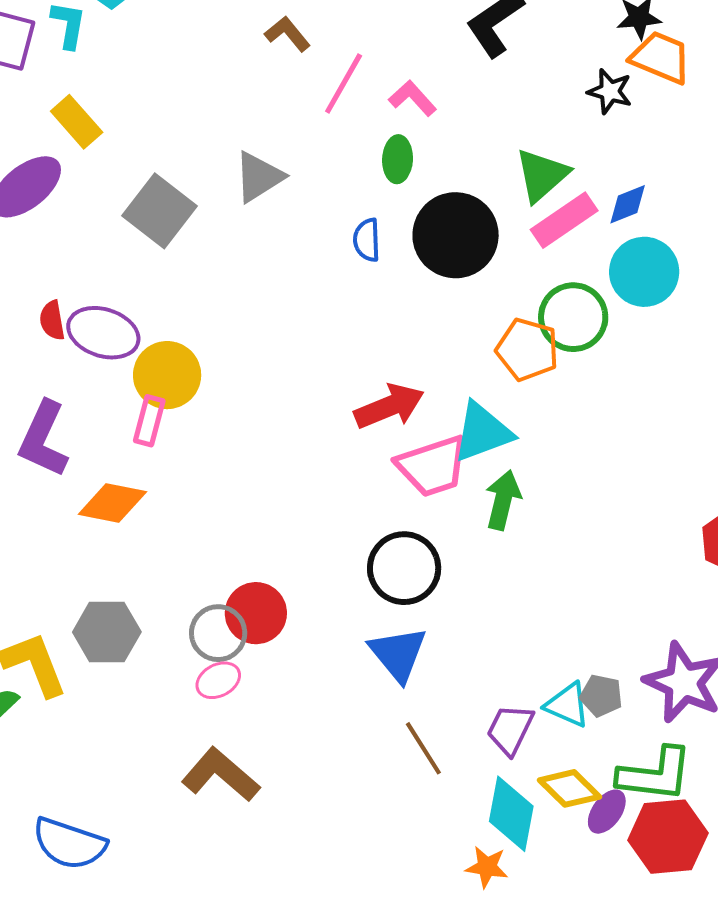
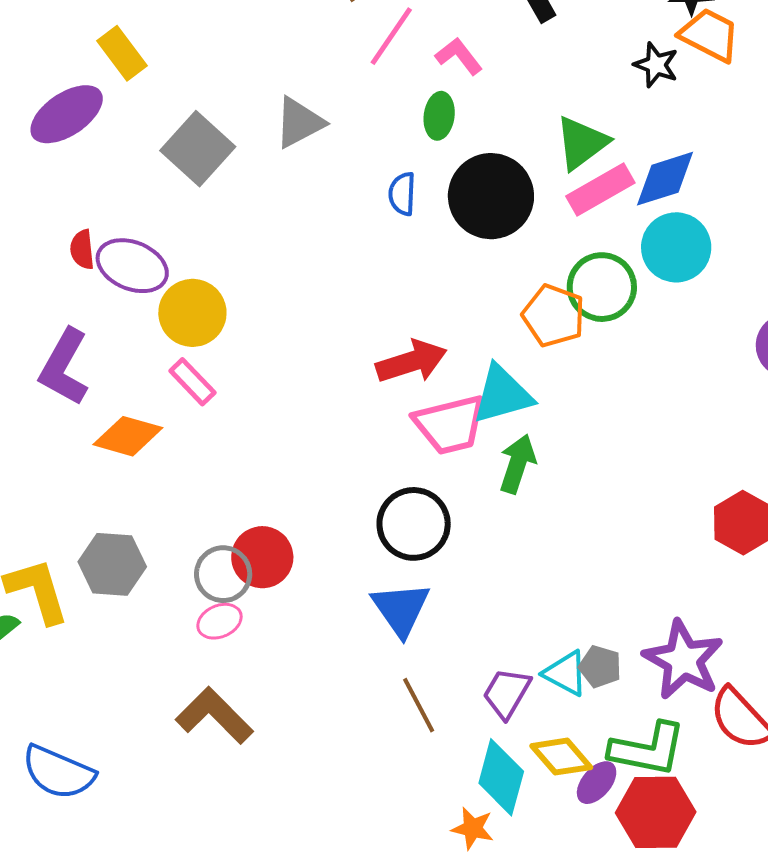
blue diamond: (628, 204) -> (665, 179), size x1.5
pink rectangle: (149, 421) -> (192, 382), moved, turned -63

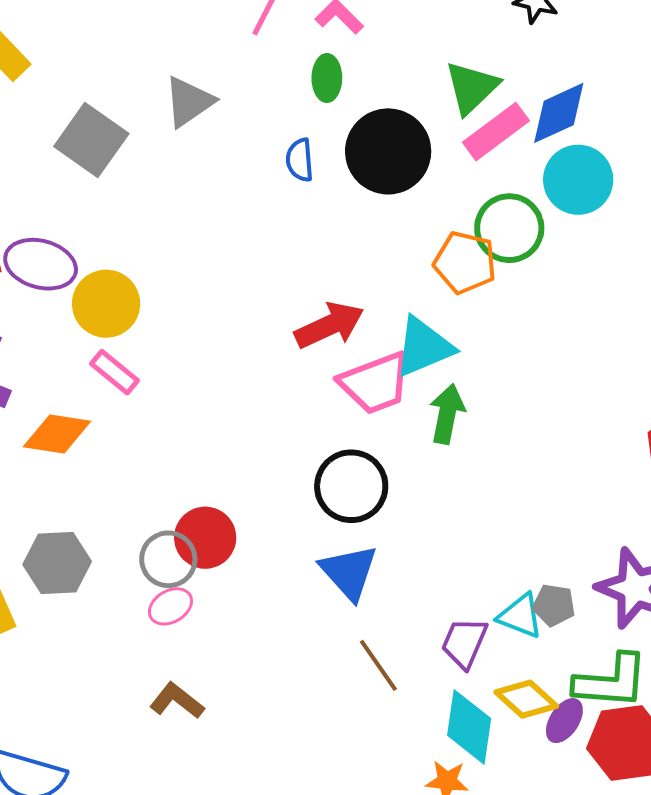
brown L-shape: (214, 716) -> (177, 701), size x0.7

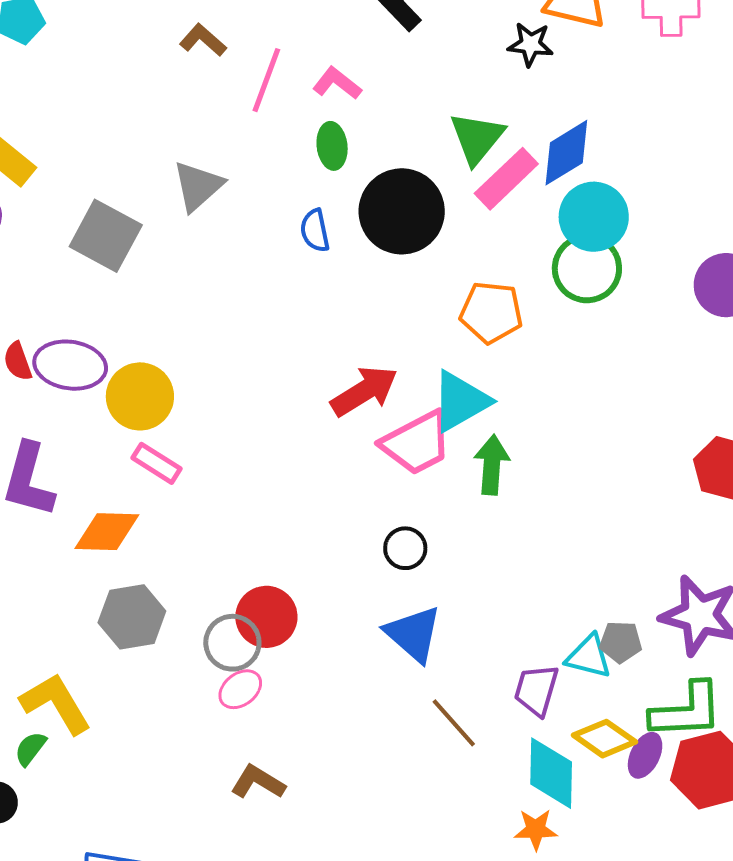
green circle: (509, 228) -> (587, 268), moved
black circle: (351, 486) -> (405, 548), size x0.6
gray hexagon: (57, 563) -> (132, 617), moved

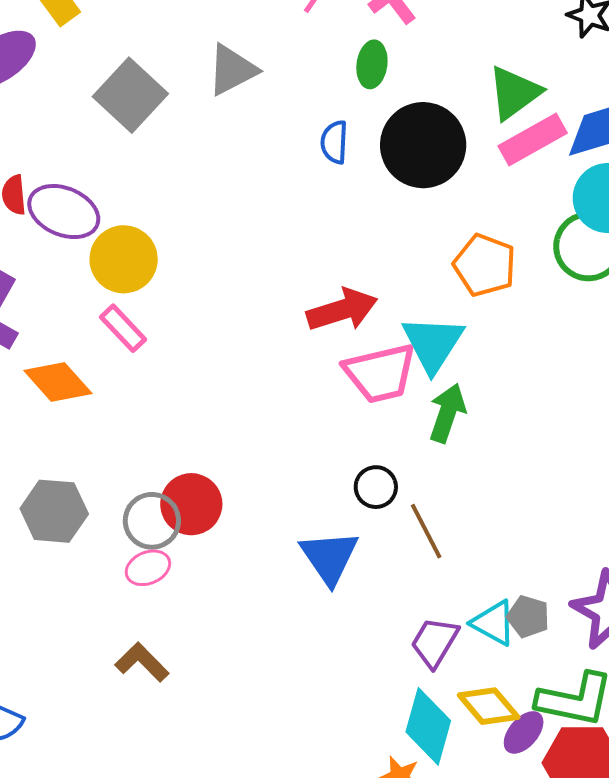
cyan triangle: (460, 401) -> (433, 344), turned -42
orange diamond: (107, 532) -> (58, 382), turned 32
black circle: (405, 548) -> (376, 487), moved
gray hexagon: (132, 617) -> (54, 511), moved
brown line: (454, 723) -> (426, 531), moved

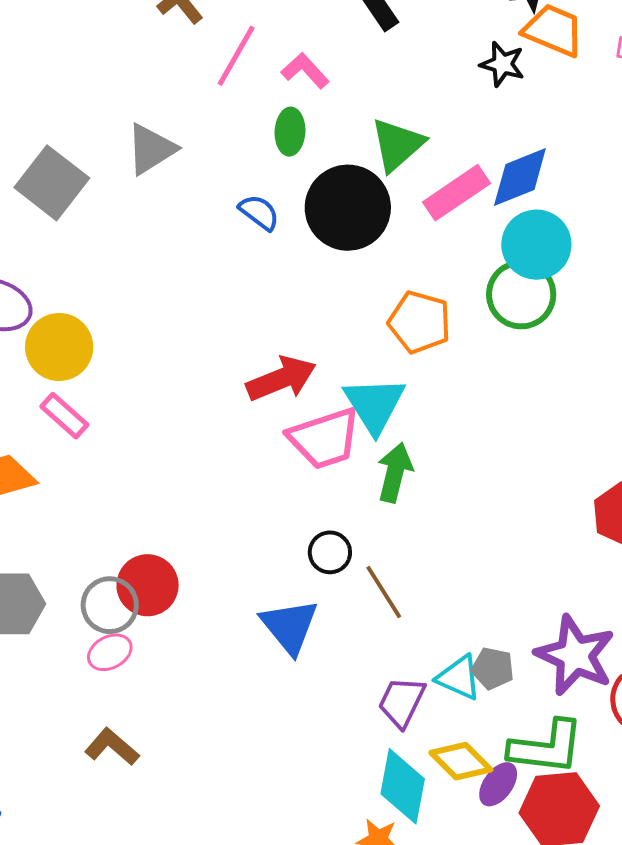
green triangle: (514, 93) -> (397, 145), moved
blue semicircle: (334, 142) -> (259, 212), turned 129

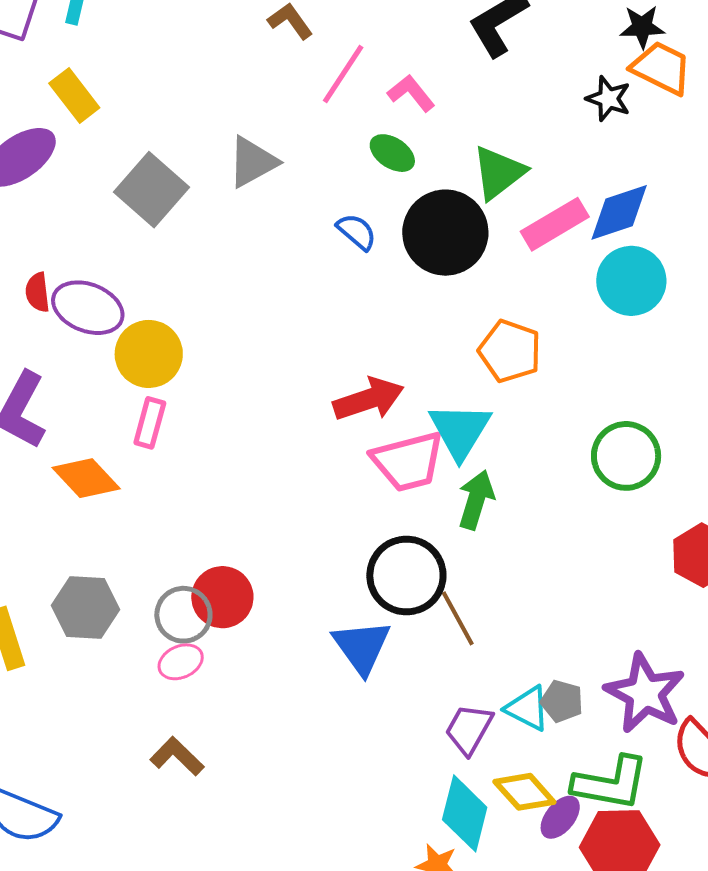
green ellipse: (290, 132) -> (392, 153), turned -63
green circle: (521, 294) -> (626, 456), moved
pink rectangle: (64, 416) -> (150, 423), turned 60
black circle: (330, 552) -> (406, 575), size x1.8

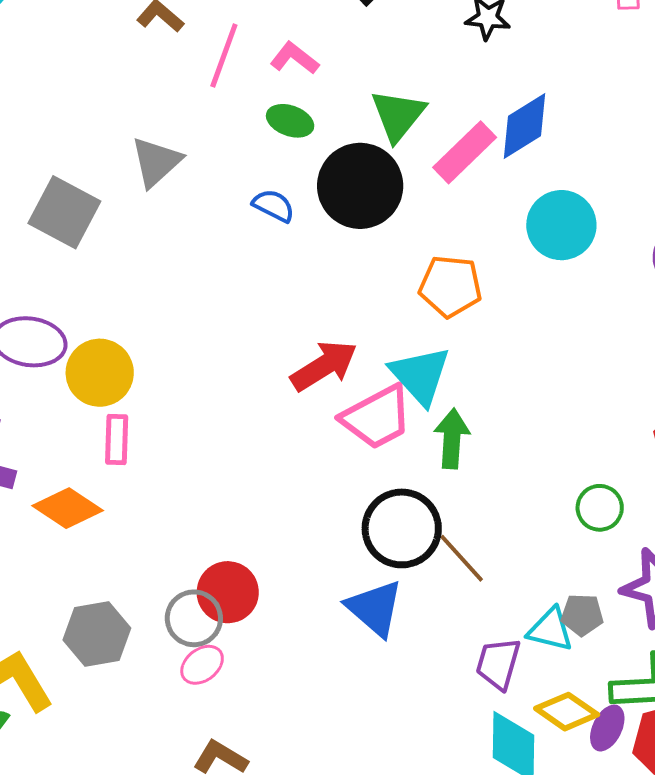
cyan circle: (631, 281) -> (561, 225), moved
green circle: (626, 456) -> (600, 508), moved, size x0.7

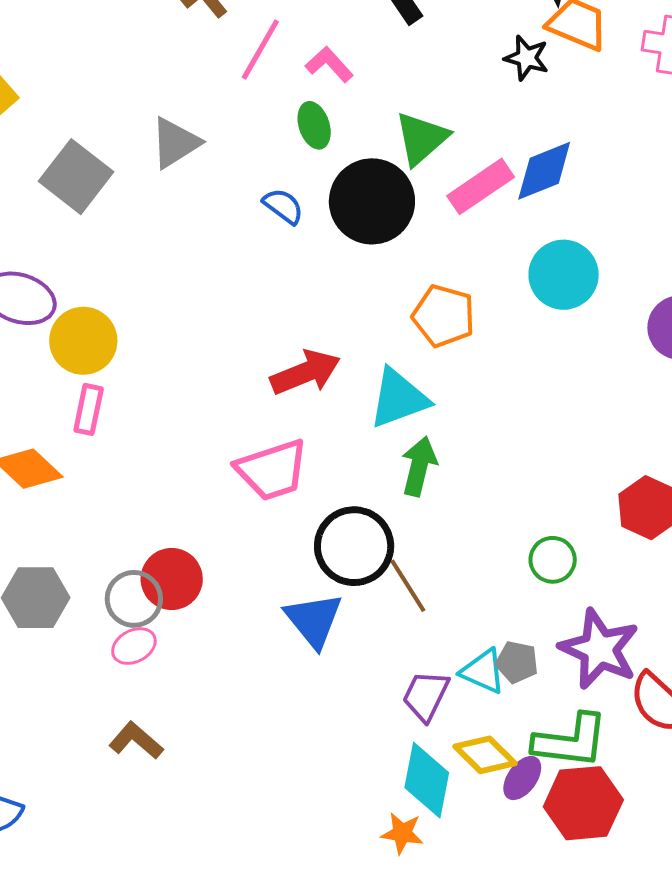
green ellipse: (290, 121) -> (314, 125), turned 42
cyan triangle: (420, 375) -> (399, 398), turned 42
pink trapezoid: (377, 417) -> (272, 470), moved

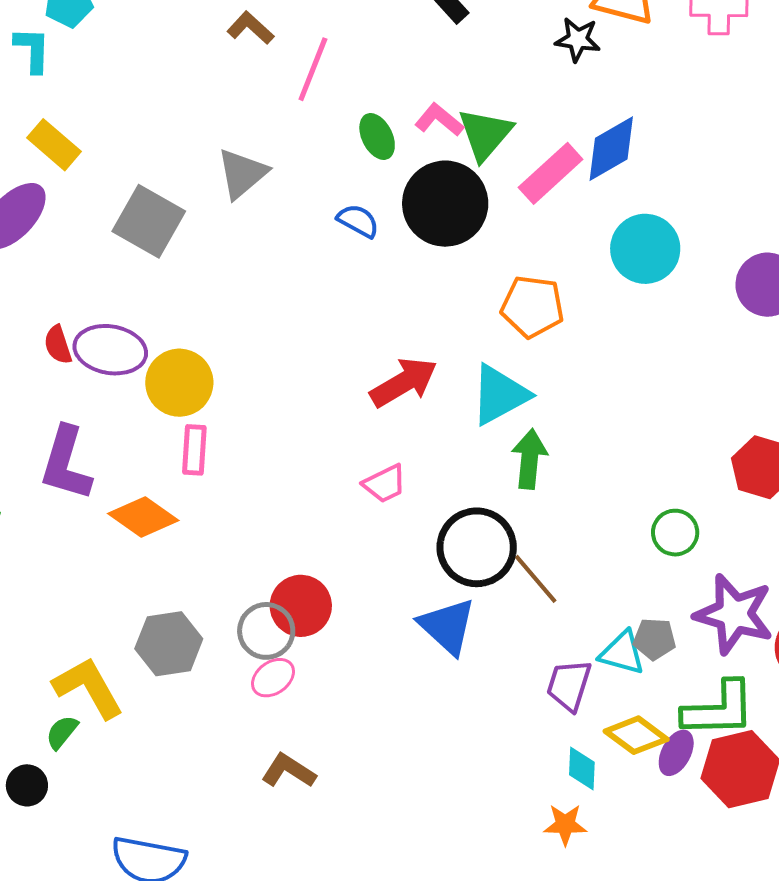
pink L-shape: (329, 64) -> (439, 120), moved
pink trapezoid: (272, 470) -> (385, 484), size x0.6
cyan diamond: (427, 780) -> (582, 768), size x0.6

